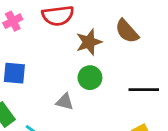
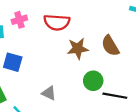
green circle: (90, 78) -> (93, 81), moved

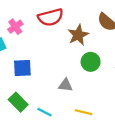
green circle: (93, 81) -> (91, 62), moved

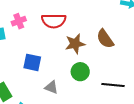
blue square: (22, 68) -> (32, 62), moved

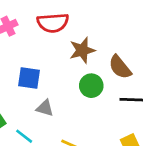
brown semicircle: (105, 39) -> (120, 67), moved
gray triangle: (51, 87) -> (45, 108), moved

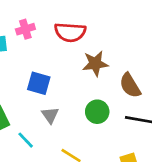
green circle: (91, 86) -> (97, 112), moved
gray triangle: (45, 108) -> (50, 115), turned 30

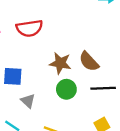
brown star: (95, 64) -> (60, 63), moved, turned 30

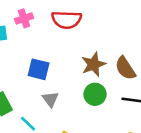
brown star: (60, 63) -> (93, 64), turned 30

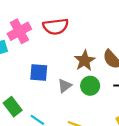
pink cross: (24, 18) -> (19, 31), size x1.5
gray triangle: (50, 99) -> (65, 86), moved, turned 40

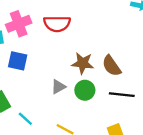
brown star: (85, 61) -> (83, 63), turned 30
blue square: (39, 72) -> (18, 61), moved

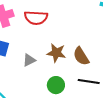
gray triangle: (58, 87) -> (29, 60), moved
green circle: (85, 90) -> (56, 85), moved

